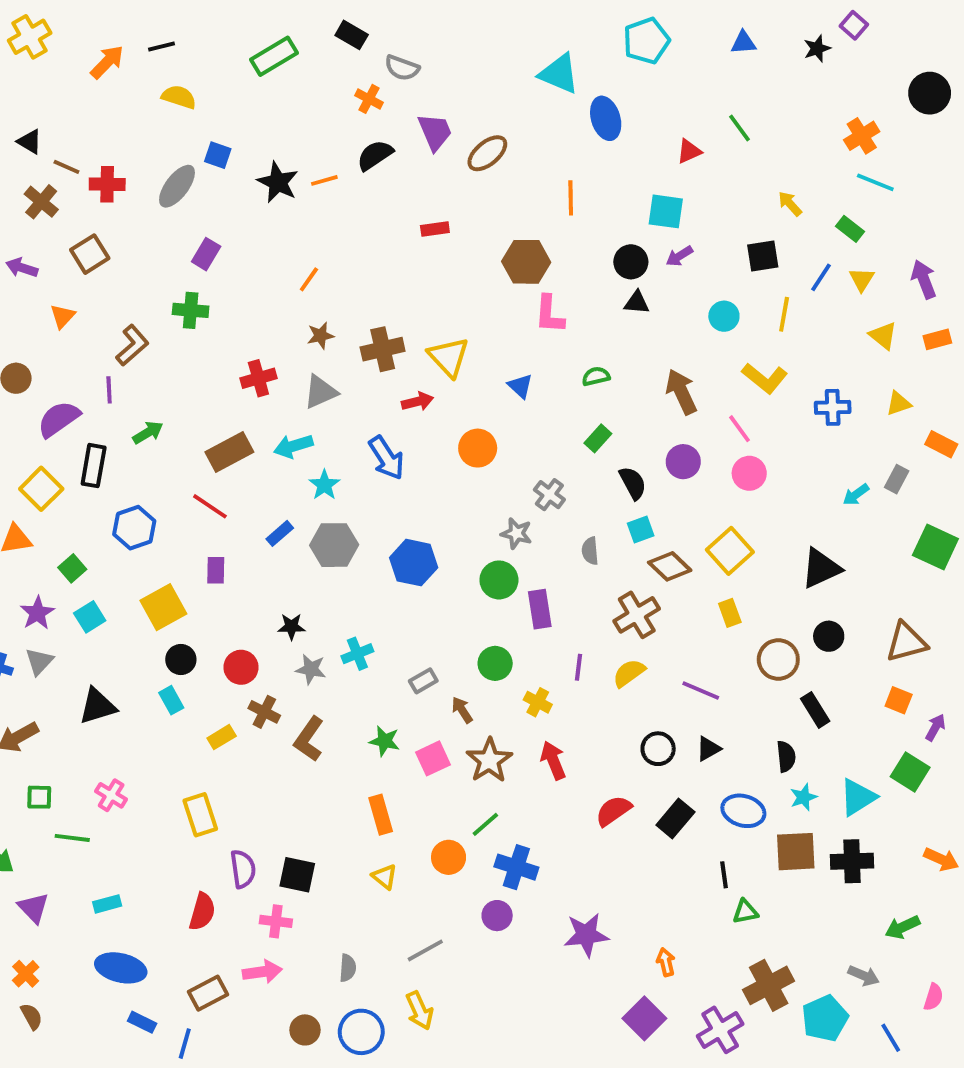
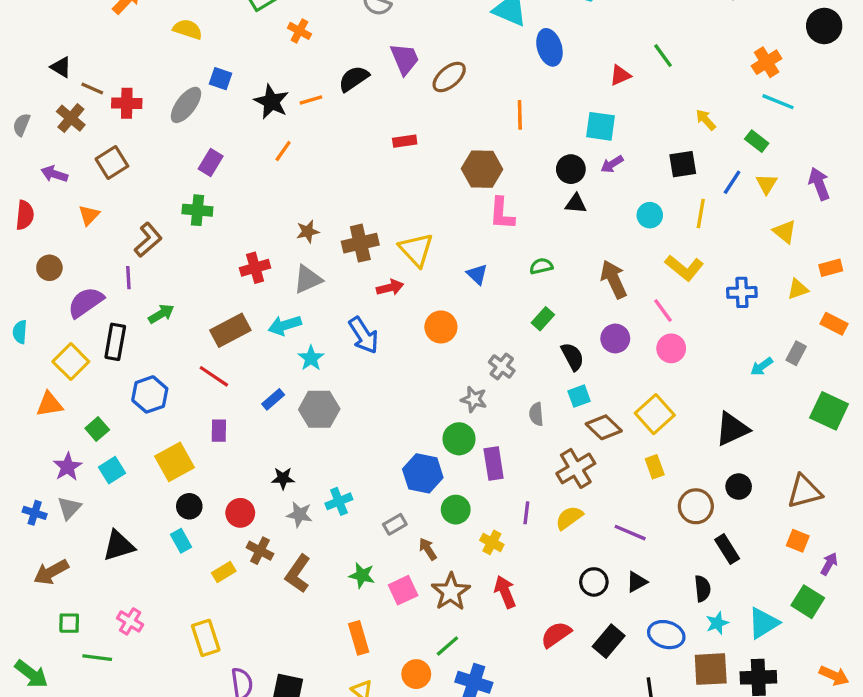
orange cross: (369, 99) -> (299, 31), moved
orange line: (309, 279) -> (283, 151), moved
orange rectangle: (937, 339) -> (831, 268), moved
blue hexagon: (414, 563) -> (423, 473), moved

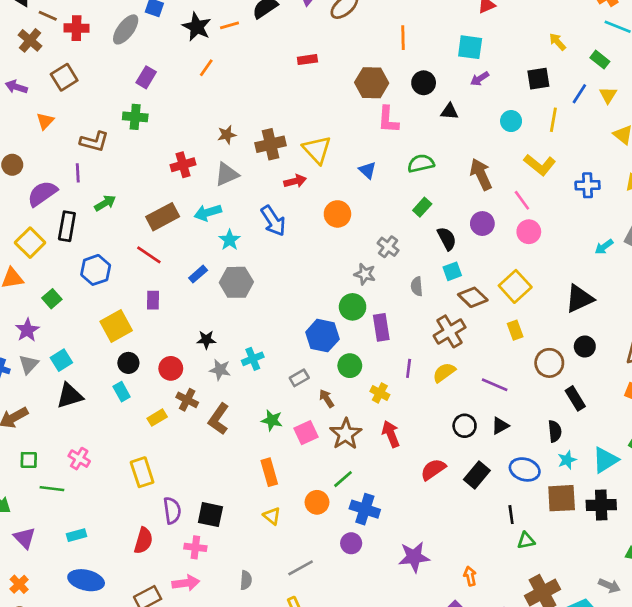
black circle: (571, 169) -> (424, 83), moved
brown L-shape: (148, 240) -> (94, 142), turned 56
green semicircle: (541, 266) -> (421, 163), size x1.4
cyan square: (112, 470) -> (61, 360), moved

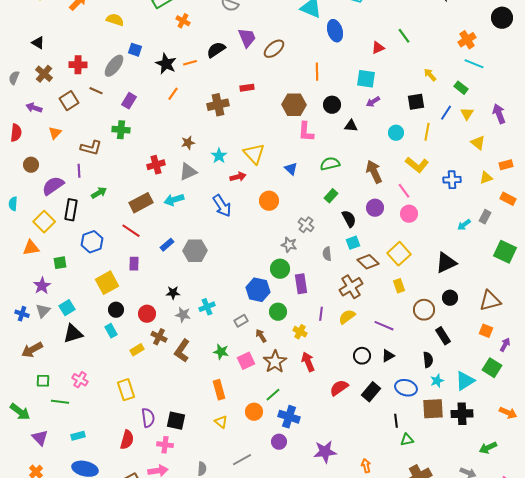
brown line: (48, 16) -> (96, 91), moved
brown cross: (271, 144) -> (218, 105), moved
cyan star: (230, 240) -> (219, 156), moved
green square: (52, 299) -> (60, 263), turned 32

